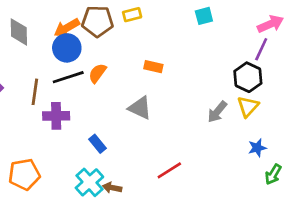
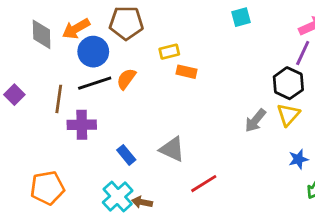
yellow rectangle: (132, 15) -> (169, 52), moved
orange arrow: (67, 28) -> (76, 29), moved
gray triangle: (140, 108) -> (172, 149), moved

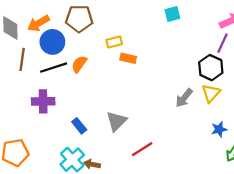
brown line: (59, 99) -> (22, 59), moved
gray triangle: (172, 149) -> (116, 121), turned 50

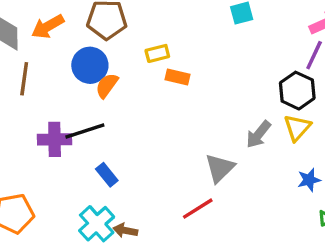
blue circle: (52, 42) -> (90, 65), moved
black line: (54, 68) -> (85, 131), moved
gray triangle: (116, 121) -> (220, 168), moved

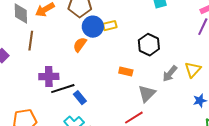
blue circle: (90, 65) -> (93, 27), moved
orange rectangle: (178, 77) -> (126, 72), moved
black hexagon: (297, 91) -> (149, 45), moved
black line: (85, 131) -> (63, 89), moved

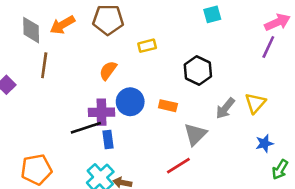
blue circle: (93, 27) -> (130, 102), moved
purple cross: (49, 77) -> (102, 112), moved
blue rectangle: (80, 98) -> (108, 140), turned 32

